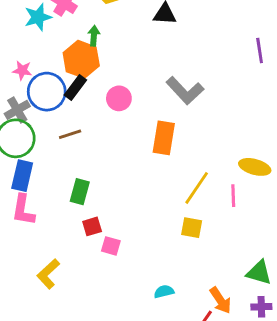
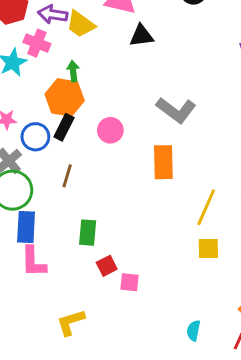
blue circle: (47, 92) -> (35, 137), size x0.7
brown line: (70, 134) -> (67, 176), turned -45
yellow L-shape: (48, 274) -> (71, 322), turned 36
cyan semicircle: (164, 292) -> (194, 331), moved, turned -54

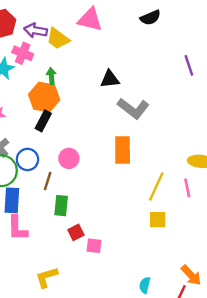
black triangle: (141, 36) -> (110, 79), moved
pink circle: (110, 130) -> (69, 158), moved
blue circle: (35, 137) -> (27, 159), moved
brown line: (67, 176) -> (48, 181), moved

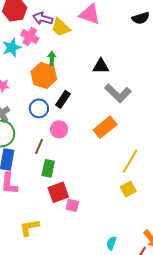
black rectangle: (43, 121) -> (63, 99), moved
orange rectangle: (123, 150) -> (105, 127), turned 45
blue circle: (27, 159) -> (39, 108), moved
yellow square: (158, 220) -> (128, 189), turned -35
red square: (76, 232) -> (58, 192), size x1.5

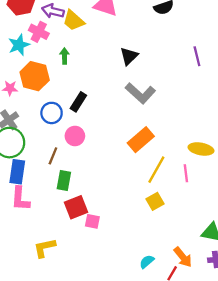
black triangle: (101, 66) -> (129, 56), moved, turned -42
orange hexagon: (44, 75) -> (35, 76), moved
orange rectangle: (105, 127) -> (141, 140), moved
cyan semicircle: (111, 243) -> (147, 262), moved, turned 32

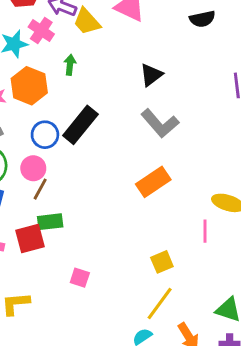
black rectangle: (78, 102) -> (80, 125), size x1.5
pink circle: (75, 136) -> (33, 168), moved
yellow line: (156, 170) -> (160, 304), moved
green rectangle: (64, 180) -> (50, 222), turned 66
red square: (76, 207) -> (30, 239), moved

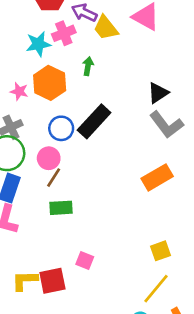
pink cross: (41, 31) -> (64, 33), turned 30
black triangle: (151, 75) -> (158, 93), moved
red square: (30, 239) -> (52, 281), moved

